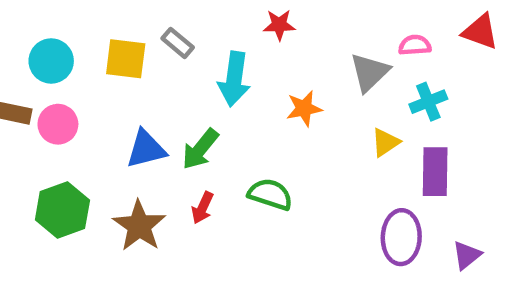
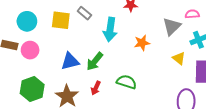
yellow triangle: (385, 142) -> (179, 58), turned -48

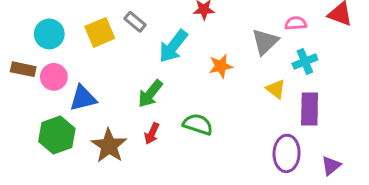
yellow square: (61, 20) -> (100, 32), turned -30
cyan arrow: (110, 30) -> (173, 46), turned 30
blue triangle: (70, 61) -> (83, 98), moved

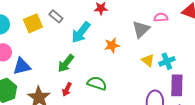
cyan cross: (305, 62) -> (167, 61), moved
purple rectangle: (310, 109) -> (177, 85), moved

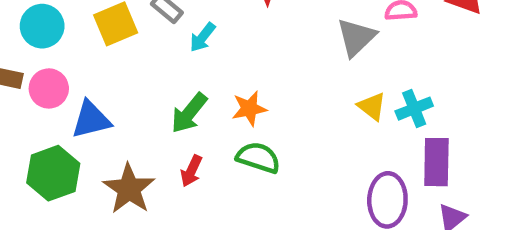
cyan arrow: (81, 32) -> (203, 37), moved, size x0.6
orange star: (112, 45) -> (249, 109), moved

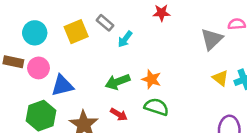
orange star: (249, 109) -> (151, 79), turned 30
green arrow: (189, 113) -> (118, 82), turned 30
red arrow: (191, 171) -> (119, 114), turned -84

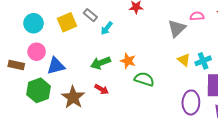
brown rectangle: (13, 62) -> (16, 65), moved
green semicircle: (156, 107) -> (144, 79), moved

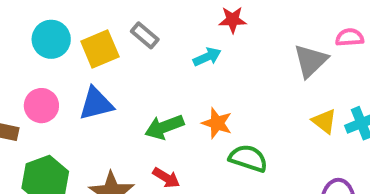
cyan circle: (34, 23) -> (51, 39), moved
cyan arrow: (107, 28) -> (207, 57), moved, turned -152
blue triangle: (56, 66) -> (96, 104), moved

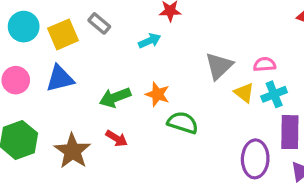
pink semicircle: (350, 37) -> (265, 64), moved
gray triangle: (311, 61) -> (219, 66), moved

